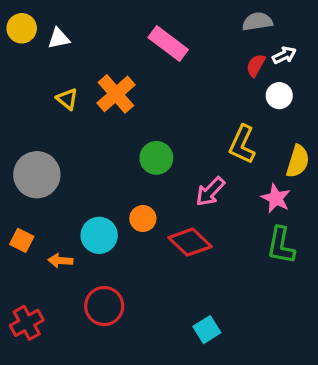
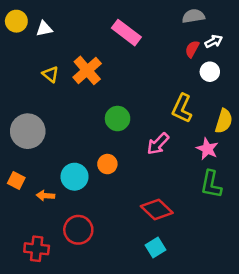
red diamond: (190, 242) -> (157, 210), moved
red cross: (27, 323) -> (37, 249), moved, turned 35

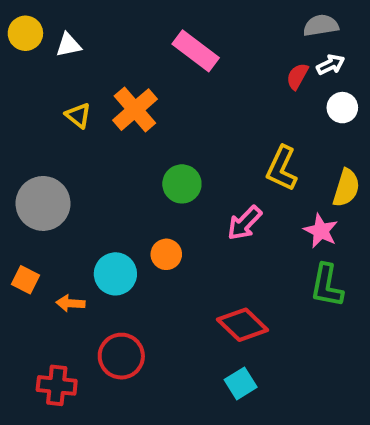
gray semicircle: (193, 16) -> (321, 25), moved
white circle: (210, 72) -> (342, 108), moved

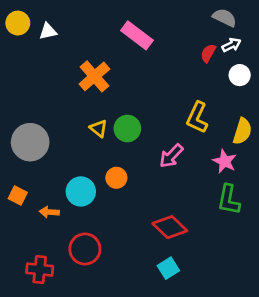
gray semicircle: (321, 25) -> (225, 18), turned 35
yellow triangle: (78, 115) -> (99, 128), moved

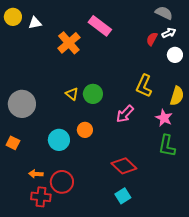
orange cross: (94, 76) -> (69, 43), moved
orange arrow: (49, 212) -> (36, 174), moved
red cross: (40, 270) -> (41, 197), moved

